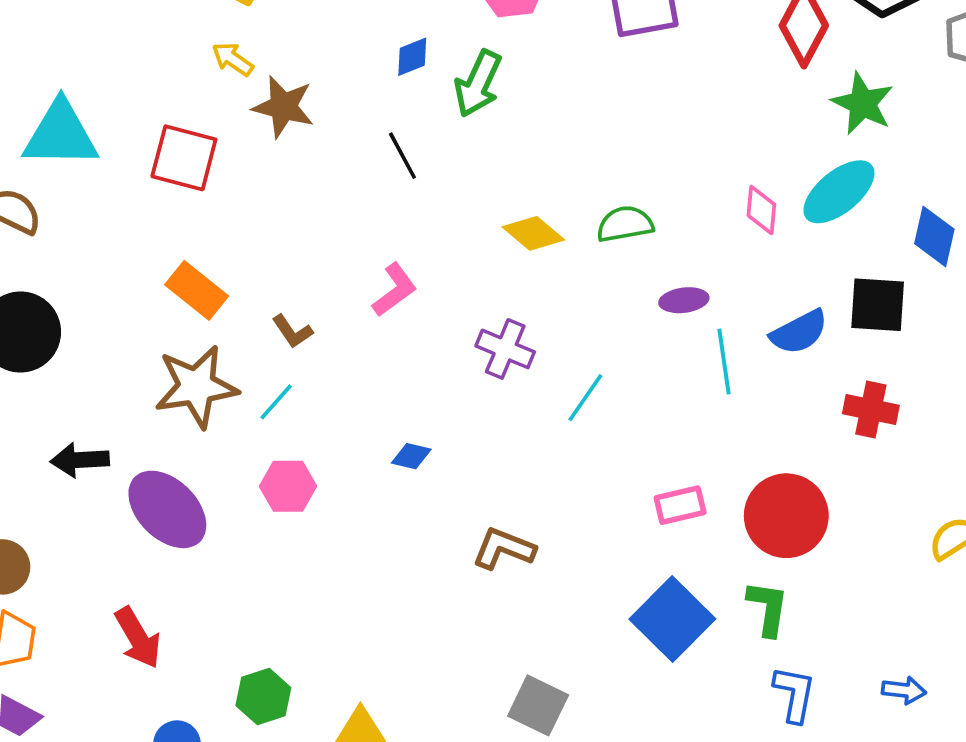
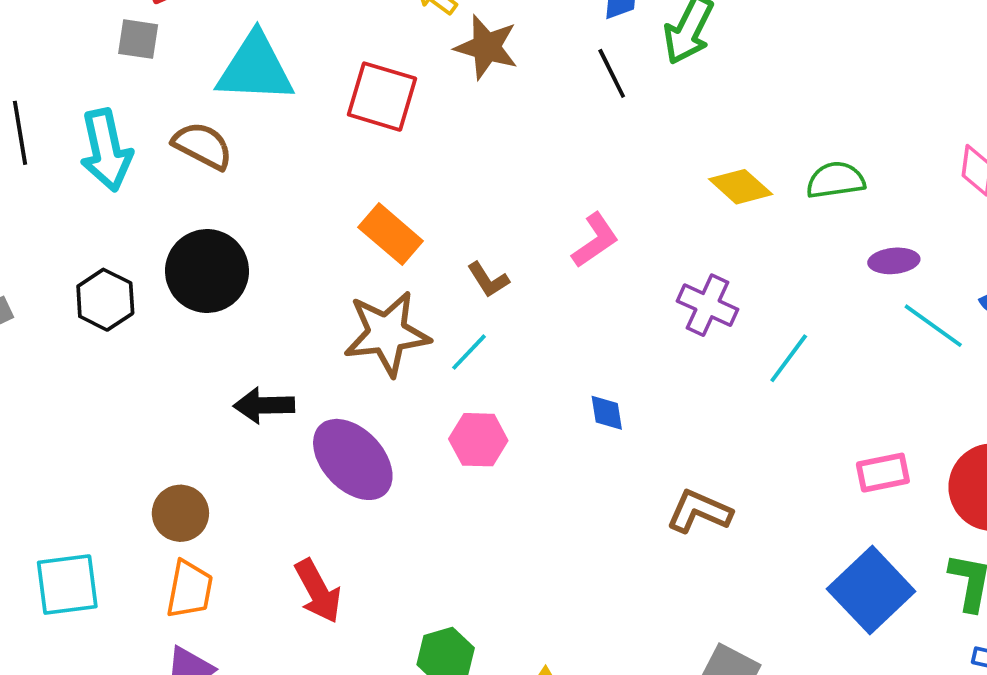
black line: (402, 156) -> (612, 73), moved
cyan line: (724, 362) -> (933, 326), turned -48
blue diamond: (411, 456) -> (607, 413), turned 66

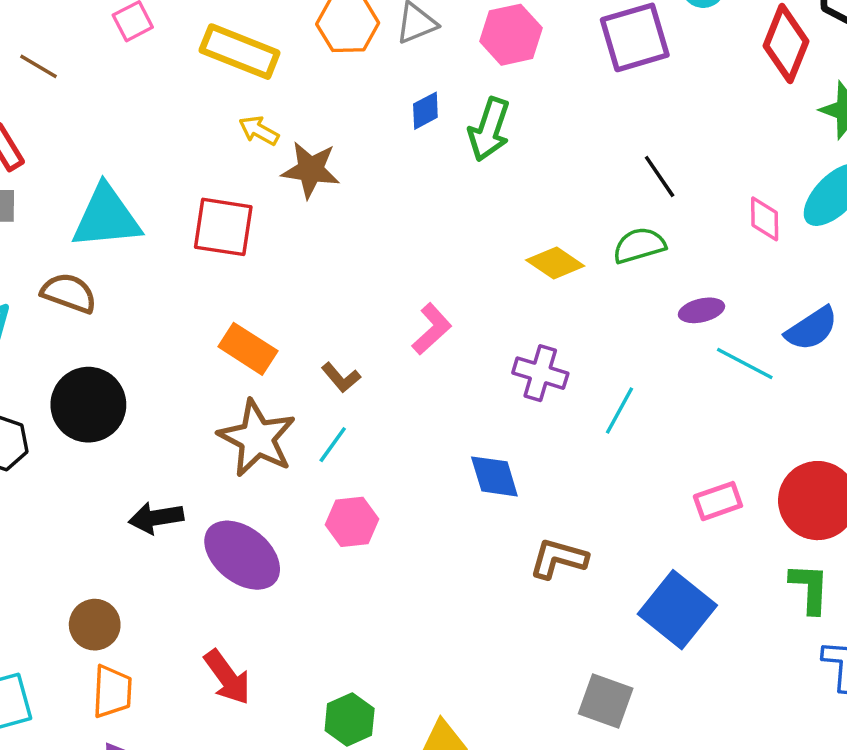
black line: (612, 73) -> (660, 177), moved
brown star: (387, 333) -> (257, 438), turned -30
blue diamond: (607, 413) -> (494, 476), moved, size x1.5
blue square: (871, 590) -> (677, 610), moved

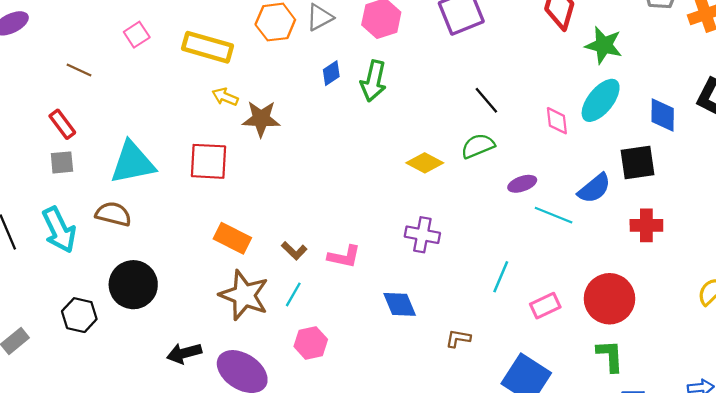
pink L-shape: (432, 329) -> (344, 257), moved, turned 60
cyan line: (620, 410) -> (501, 277), moved
brown L-shape: (558, 559) -> (458, 338), moved, size x0.7

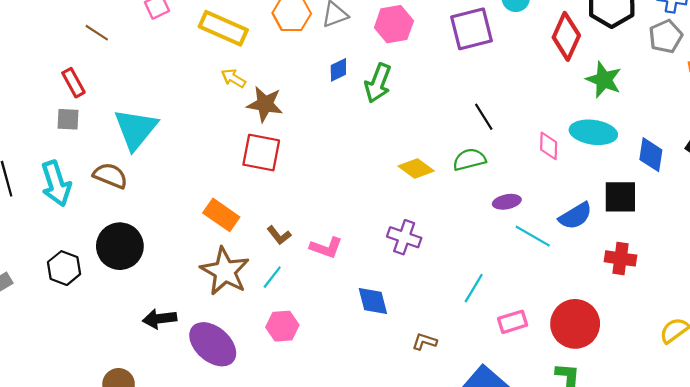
cyan ellipse: (601, 100) -> (593, 132), turned 51
red square: (208, 161) -> (261, 153), moved
cyan triangle: (133, 163) -> (136, 129), turned -48

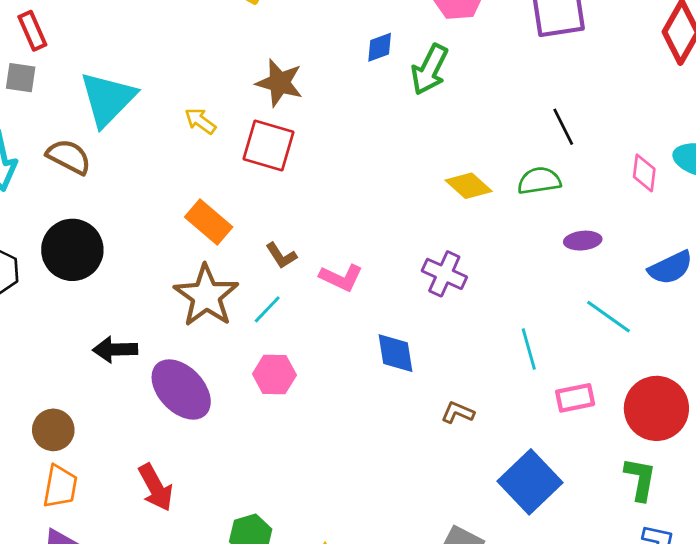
yellow arrow: (233, 78) -> (200, 121), moved
cyan line: (533, 236) -> (608, 317), moved
cyan line: (474, 288) -> (529, 349), turned -52

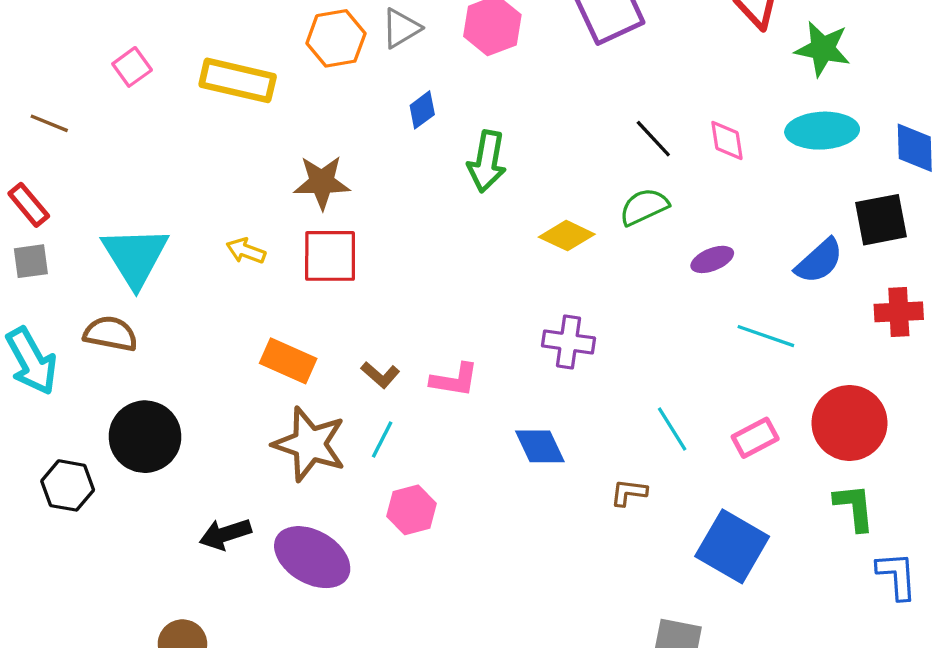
green arrow: (430, 69) -> (487, 161), moved
pink diamond: (644, 173) -> (727, 141), moved
cyan line: (529, 349) -> (672, 429), moved

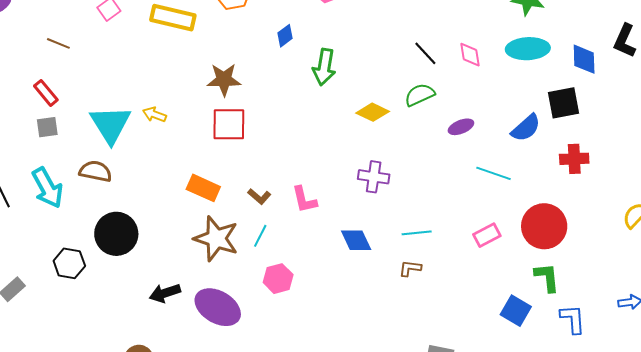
yellow arrow: (246, 251) -> (154, 115), moved
pink L-shape: (454, 380) -> (304, 200), turned 68
cyan line: (672, 429) -> (417, 233), moved, turned -64
blue square: (732, 546) -> (516, 311), moved, size x0.7

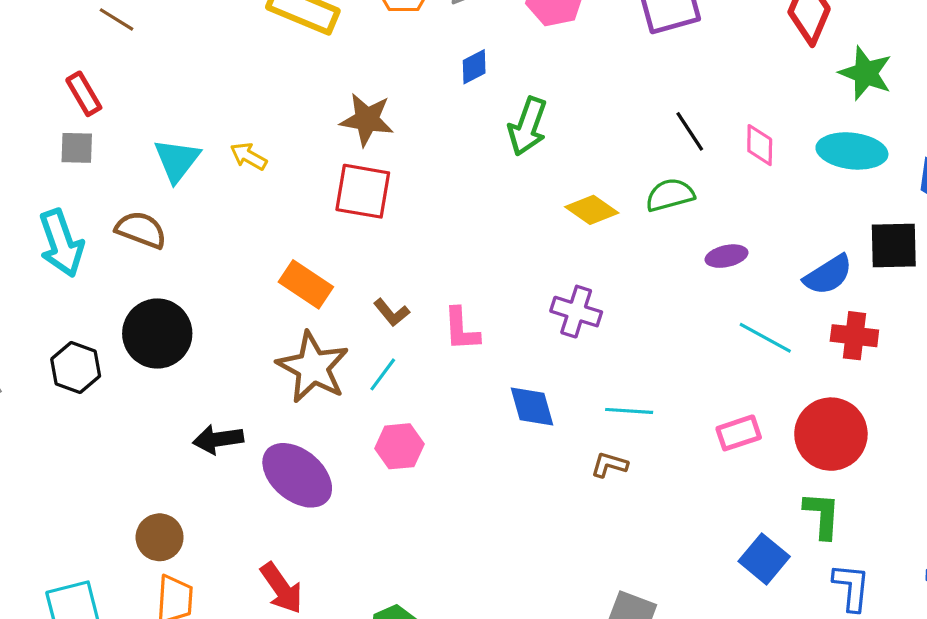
cyan triangle: (110, 124) -> (177, 160), size x0.7
red cross: (574, 159) -> (854, 336), moved

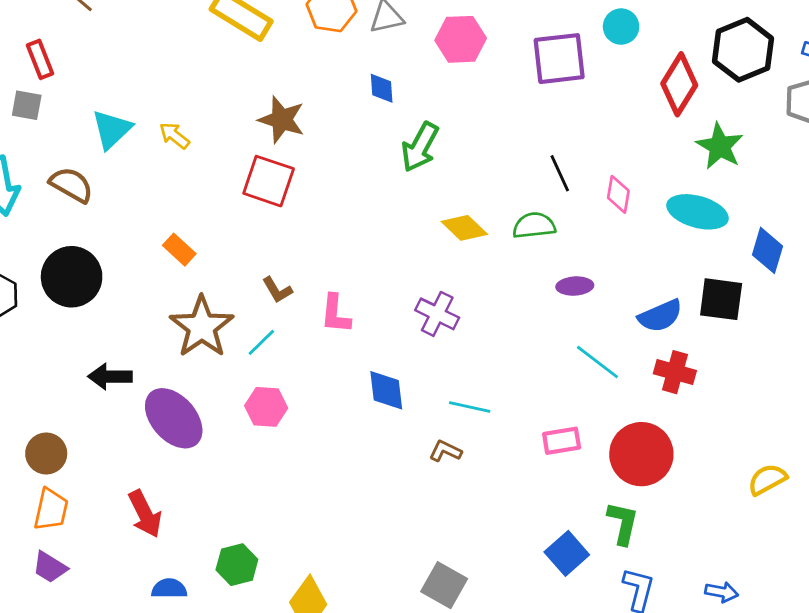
blue diamond: (474, 67) -> (382, 88), turned -76
orange rectangle: (306, 284) -> (179, 250), moved, size x0.7

